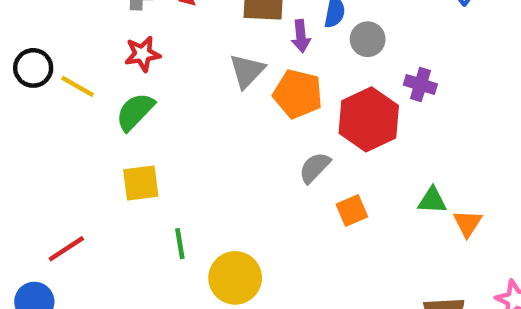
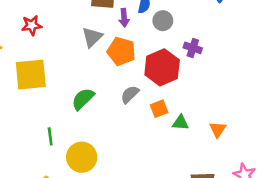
green semicircle: (135, 112) -> (83, 99), moved
yellow square: (141, 183) -> (31, 75), moved, size x1.5
green triangle: (432, 200) -> (180, 123), moved
orange square: (352, 210) -> (159, 109), moved

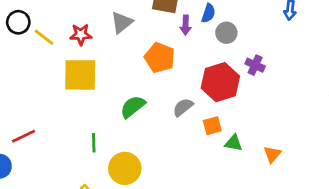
red star: (32, 25) -> (81, 34), moved
gray triangle: (92, 37) -> (122, 23), moved
orange pentagon: (121, 51) -> (160, 58), moved

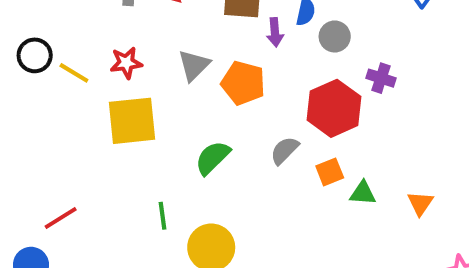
gray triangle: (122, 23) -> (194, 65), moved

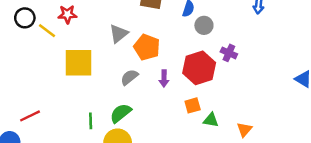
purple arrow: (275, 32) -> (164, 79), moved
red star: (126, 63) -> (67, 14), moved
gray semicircle: (285, 150) -> (129, 77), moved
green semicircle: (212, 158) -> (121, 113), moved

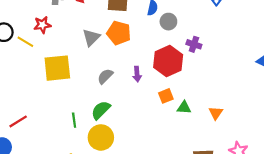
orange pentagon: (147, 47) -> (119, 33), moved

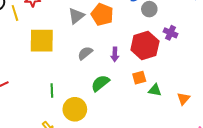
yellow line: (25, 42) -> (15, 13), turned 35
green semicircle: (101, 110) -> (100, 83), moved

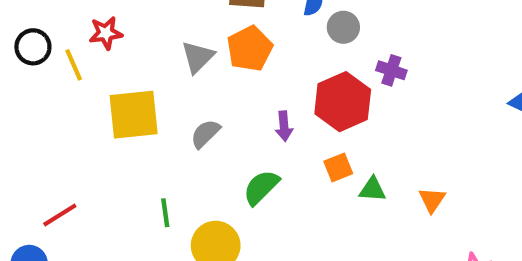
orange pentagon: (102, 15) -> (250, 49), turned 30
gray semicircle: (85, 53) -> (205, 134), moved

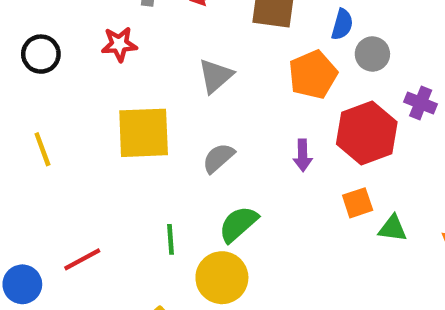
orange pentagon: (250, 49) -> (313, 75), moved
yellow line: (74, 65) -> (42, 149), moved
green semicircle: (261, 187) -> (238, 224), moved
red line: (60, 215) -> (82, 259), moved

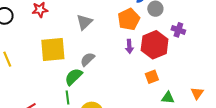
purple arrow: (303, 155) -> (129, 46), moved
green semicircle: (238, 224) -> (74, 77), moved
green triangle: (393, 228) -> (168, 98), moved

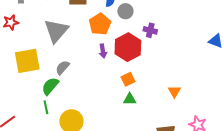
gray triangle: (84, 22) -> (56, 31), size x1.5
green triangle: (168, 98) -> (130, 99), moved

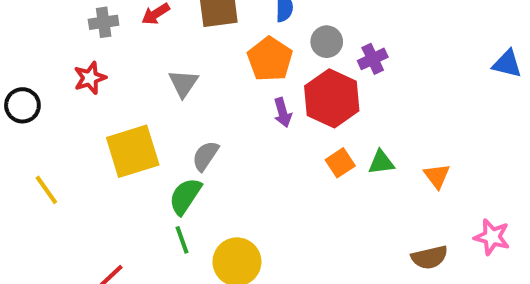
gray circle: (125, 11) -> (327, 42), moved
purple cross: (150, 30) -> (373, 59), turned -32
gray triangle: (56, 31) -> (183, 83), size x0.6
green triangle: (130, 99) -> (381, 162), moved

